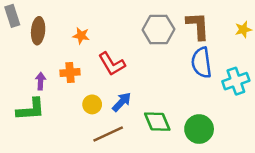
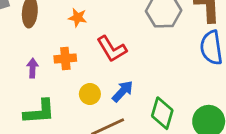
green L-shape: (31, 109) -> (39, 112), moved
green diamond: (157, 122) -> (162, 113), turned 40

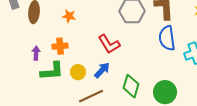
red L-shape: (112, 49) -> (109, 44), moved
green L-shape: (39, 112) -> (52, 71), moved

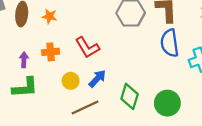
orange star: (69, 16) -> (49, 16), moved
red L-shape: (109, 44) -> (87, 47), moved
green L-shape: (52, 71) -> (25, 88), moved

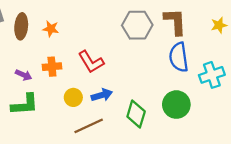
purple arrow: (24, 60) -> (24, 75), turned 112
blue arrow: (97, 79) -> (102, 95), turned 30
green circle: (167, 103) -> (176, 105), moved

